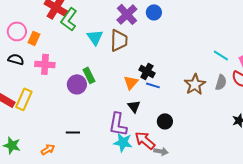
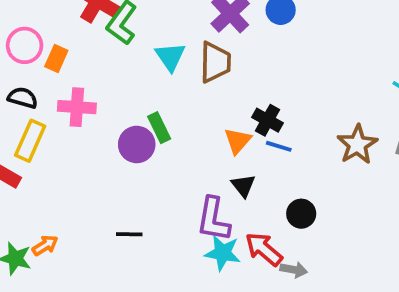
yellow rectangle: (24, 99) -> (30, 141), moved
orange arrow: (48, 149) -> (45, 245), moved

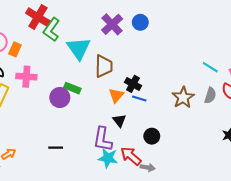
cyan triangle: (170, 57) -> (79, 48), size x1.4
brown trapezoid: (215, 62) -> (104, 66), moved
green rectangle: (159, 128) -> (72, 88), turned -42

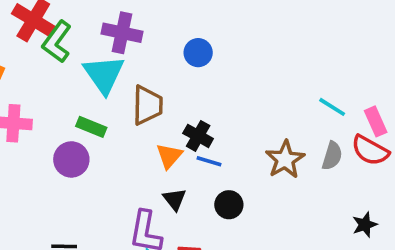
blue circle: (140, 22) -> (198, 53), moved
purple cross: (112, 24) -> (122, 33), moved, turned -35
green rectangle: (72, 88) -> (91, 127), moved
black circle: (152, 136) -> (229, 205), moved

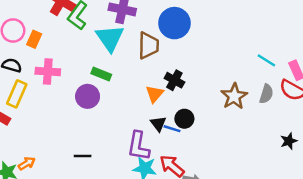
blue circle: (198, 53) -> (174, 23), size x1.6
brown trapezoid: (147, 105) -> (148, 45), moved
blue line: (209, 161) -> (172, 129), moved
black circle: (229, 205) -> (184, 119), moved

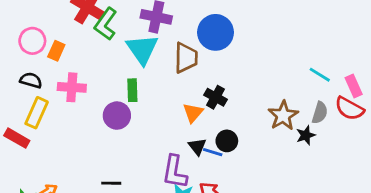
green rectangle: (101, 74) -> (132, 90), turned 66
black star: (289, 141) -> (306, 135), moved

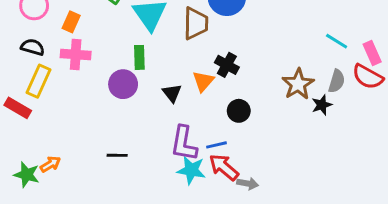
orange rectangle: (56, 51) -> (71, 22), moved
black triangle: (197, 147) -> (172, 93), moved
blue line: (213, 152) -> (216, 145), moved, turned -30

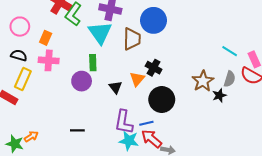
black circle: (239, 111) -> (162, 100), size x1.6

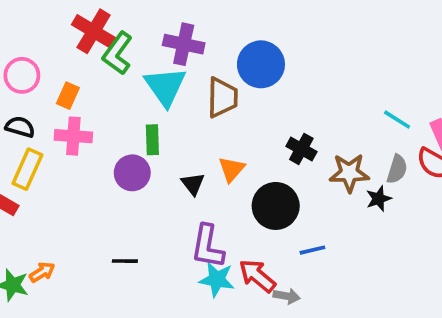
black cross: (154, 68) -> (301, 149), moved
brown star: (203, 81) -> (349, 173), turned 30
blue line: (146, 123) -> (312, 250), moved

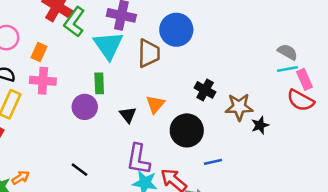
cyan line: (397, 120) -> (287, 69), moved, turned -42
gray semicircle: (397, 169) -> (287, 52), moved, turned -78
black line: (125, 261) -> (80, 170), turned 36

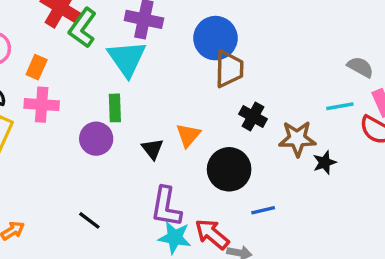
brown trapezoid: (149, 53) -> (229, 69), moved
cyan line: (287, 69) -> (340, 106), moved

